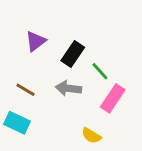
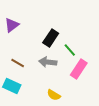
purple triangle: (36, 41) -> (12, 25), moved
yellow semicircle: (91, 136) -> (54, 95), moved

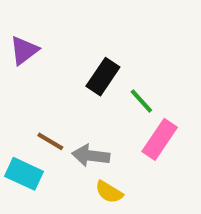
gray arrow: (48, 62) -> (91, 156), moved
brown line: (18, 63) -> (50, 141), moved

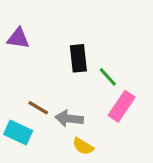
purple triangle: (24, 50) -> (18, 38), turned 45
black rectangle: (103, 77) -> (78, 58), turned -40

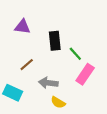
purple triangle: (18, 38) -> (22, 27), moved
brown line: (38, 108) -> (27, 65), moved, turned -72

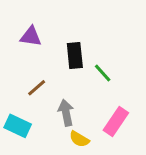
pink rectangle: (85, 74) -> (116, 121), moved
gray arrow: (48, 83) -> (66, 113), turned 72

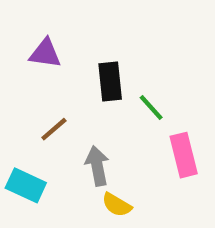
pink rectangle: (116, 121) -> (184, 155), moved, turned -48

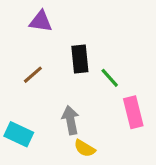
purple triangle: (45, 53) -> (41, 21), moved
brown line: (54, 129) -> (33, 75), moved

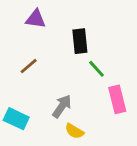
black rectangle: (80, 59) -> (80, 41), moved
gray arrow: (71, 120) -> (62, 106), turned 45

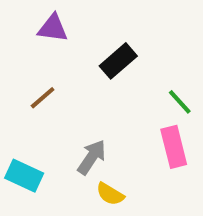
black rectangle: (80, 41) -> (118, 61), turned 55
green line: (97, 69) -> (180, 102), moved

